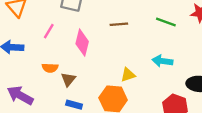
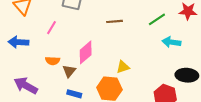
green line: (166, 22) -> (157, 19), turned -54
pink diamond: (82, 43) -> (86, 52), moved, turned 35
cyan arrow: (162, 61) -> (171, 42), moved

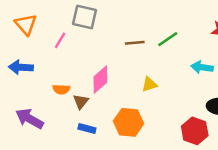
green line: (157, 19) -> (168, 39), moved
pink line: (52, 28) -> (60, 40), moved
yellow triangle: (123, 67) -> (149, 84), moved

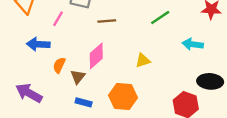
brown line: (135, 43) -> (107, 21), moved
blue arrow: (21, 67) -> (38, 44), moved
orange semicircle: (61, 89) -> (59, 65), turned 112

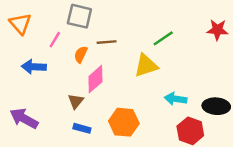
cyan arrow: (193, 44) -> (176, 99), moved
yellow triangle: (143, 61) -> (146, 66), moved, size x1.5
orange semicircle: (59, 65) -> (81, 54), moved

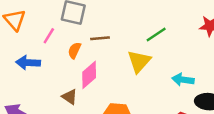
yellow triangle: (146, 66) -> (139, 61), turned -30
cyan arrow: (176, 99) -> (183, 80), moved
brown triangle: (76, 101) -> (70, 97), turned -35

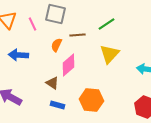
green line: (156, 35) -> (106, 24), moved
pink line: (49, 36) -> (32, 24), moved, turned -56

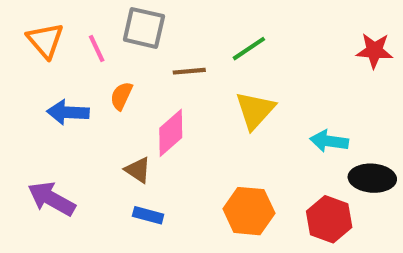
orange semicircle: (56, 45) -> (121, 96), moved
orange hexagon: (91, 100) -> (249, 211), moved

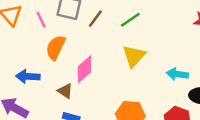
brown line: (189, 71) -> (95, 19), moved, turned -48
orange semicircle: (121, 96) -> (56, 48), size x1.5
blue arrow: (68, 112) -> (28, 76), moved

